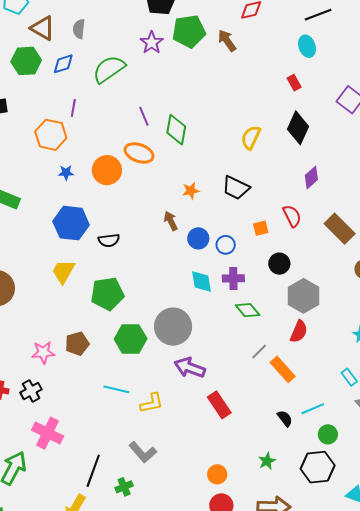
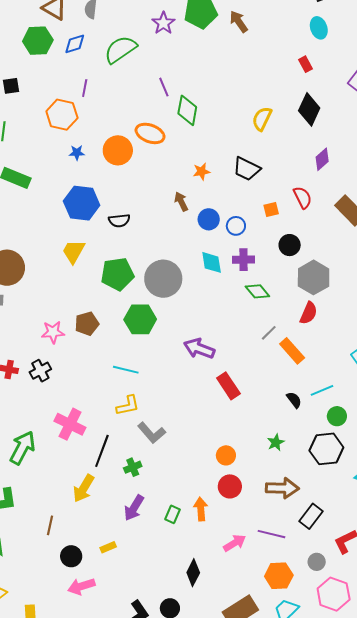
purple line: (144, 116) -> (164, 87), moved
gray circle: (173, 327) -> (163, 279), moved
yellow L-shape: (152, 403) -> (128, 406), moved
pink cross: (48, 433) -> (70, 424), moved

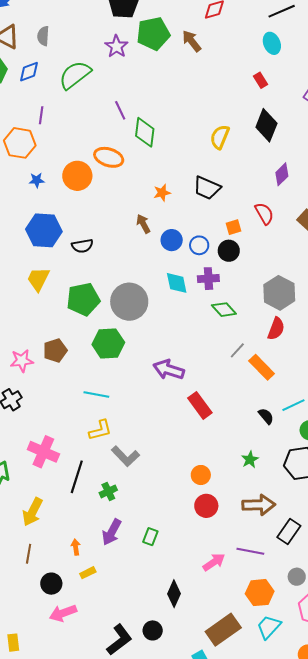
black circle: (290, 245) -> (229, 251), moved
yellow arrow: (84, 488) -> (32, 512), moved
orange arrow: (201, 509) -> (76, 547), moved, size x0.7

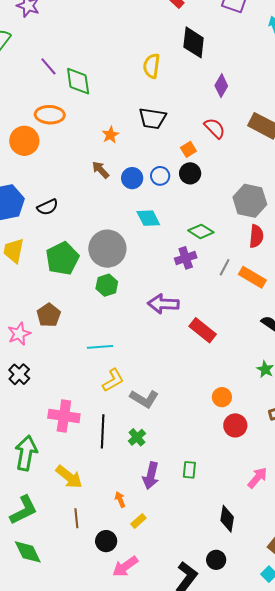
purple cross: (208, 279) -> (186, 258), moved
green hexagon: (108, 343) -> (107, 285), moved, size x0.7
yellow arrow: (32, 512) -> (69, 477), turned -64

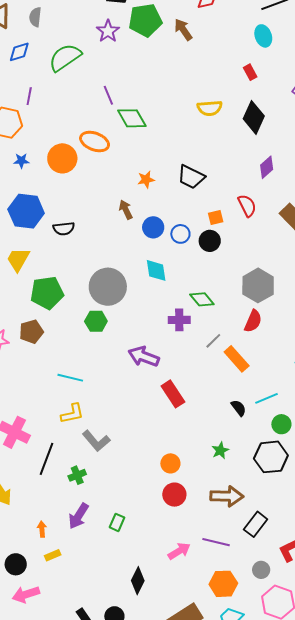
yellow semicircle: (152, 66) -> (210, 108), moved, turned -120
green diamond: (78, 81) -> (132, 118), turned -40
green pentagon: (62, 258) -> (47, 293), moved

